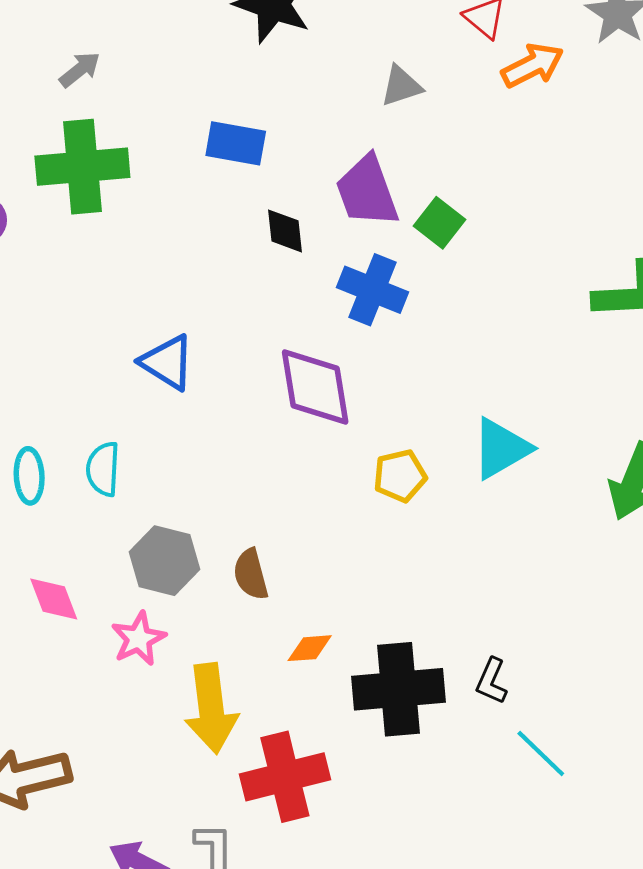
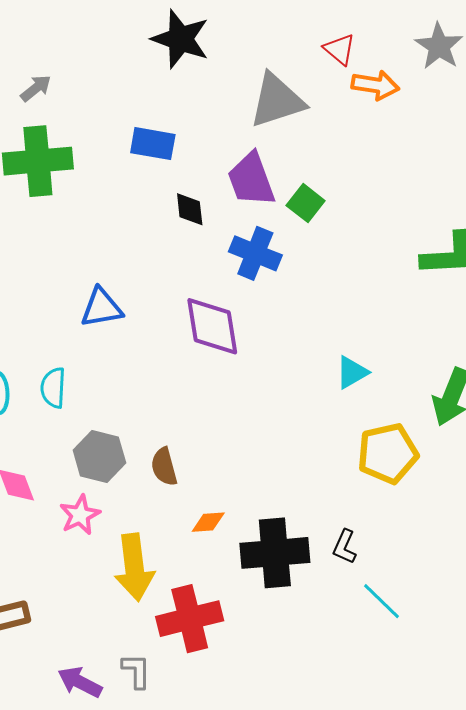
orange arrow: (533, 65) -> (375, 85), turned 36
gray triangle: (401, 86) -> (277, 101), size x1.8
blue triangle: (167, 362) -> (101, 308), turned -42
cyan triangle: (501, 448) -> (352, 372), size x0.7
yellow pentagon: (400, 476) -> (388, 453), moved, size x1.5

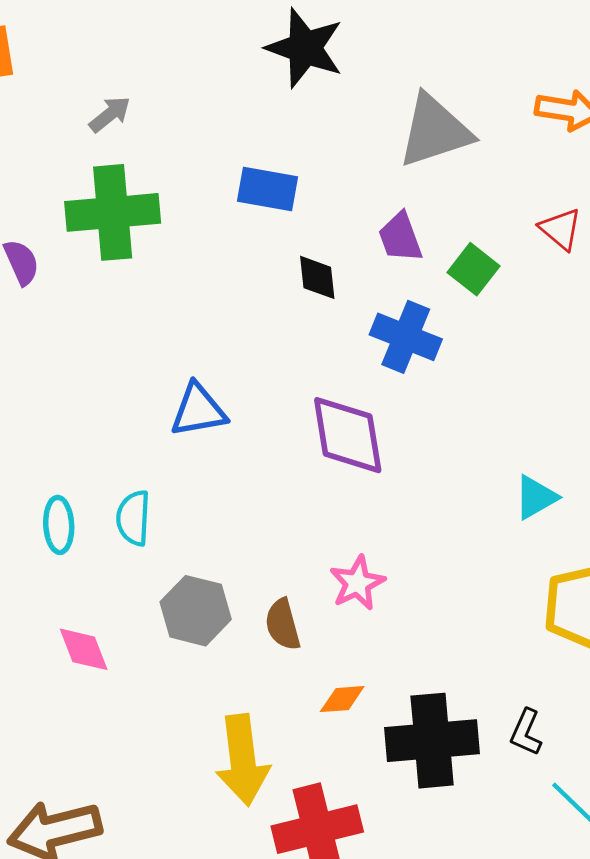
red triangle: (339, 49) -> (561, 229), moved
purple trapezoid: (251, 180) -> (400, 237), size x0.7
pink star: (80, 515) -> (357, 583), moved

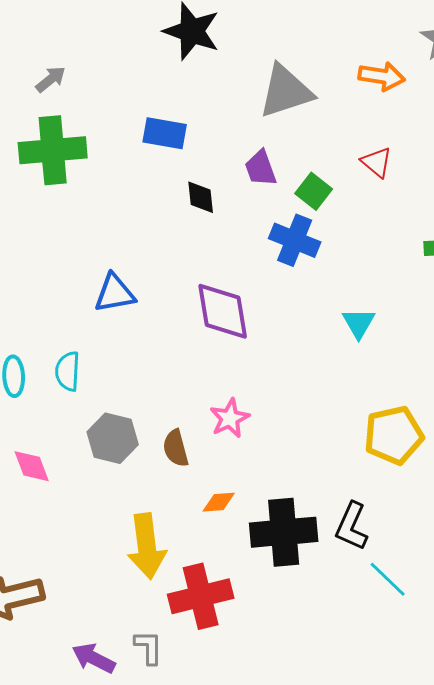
blue cross: (406, 337) -> (295, 240), moved
cyan triangle: (536, 497) -> (359, 323), moved, turned -30
black L-shape: (526, 732) -> (352, 526), size x1.4

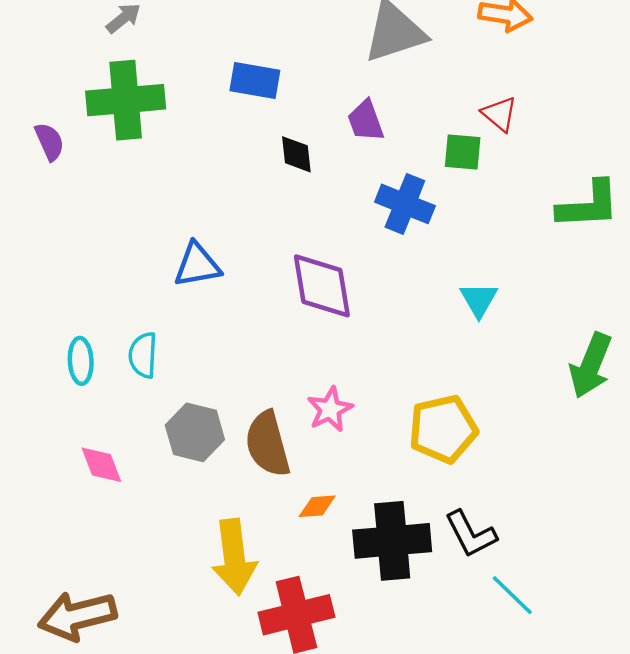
green square: (314, 191) -> (463, 152), moved, turned -33
yellow pentagon: (394, 435) -> (443, 429), moved
brown semicircle: (176, 448) -> (268, 444), size x1.5
black L-shape: (352, 526) -> (471, 534), turned -51

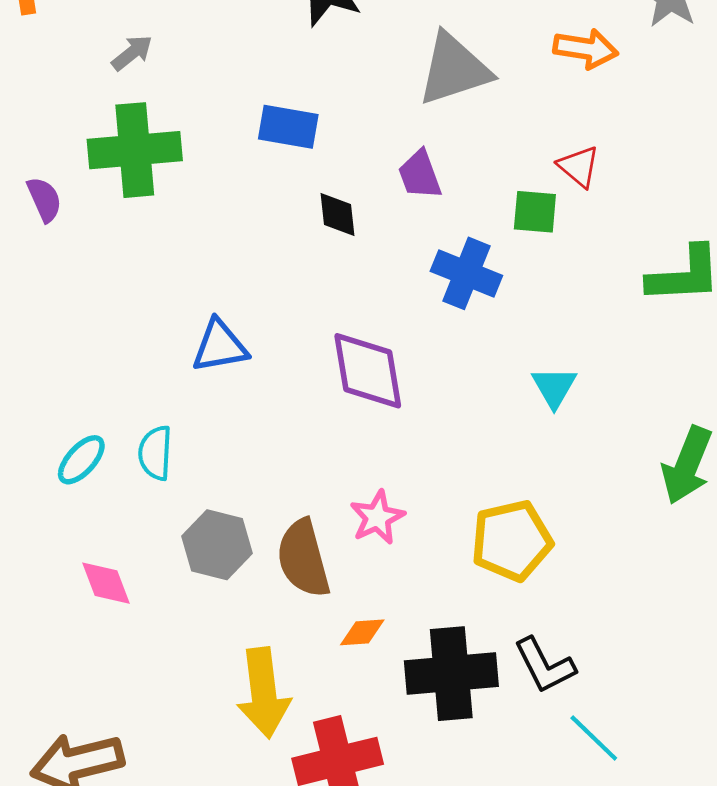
cyan ellipse: (81, 361) -> (81, 460), turned 45

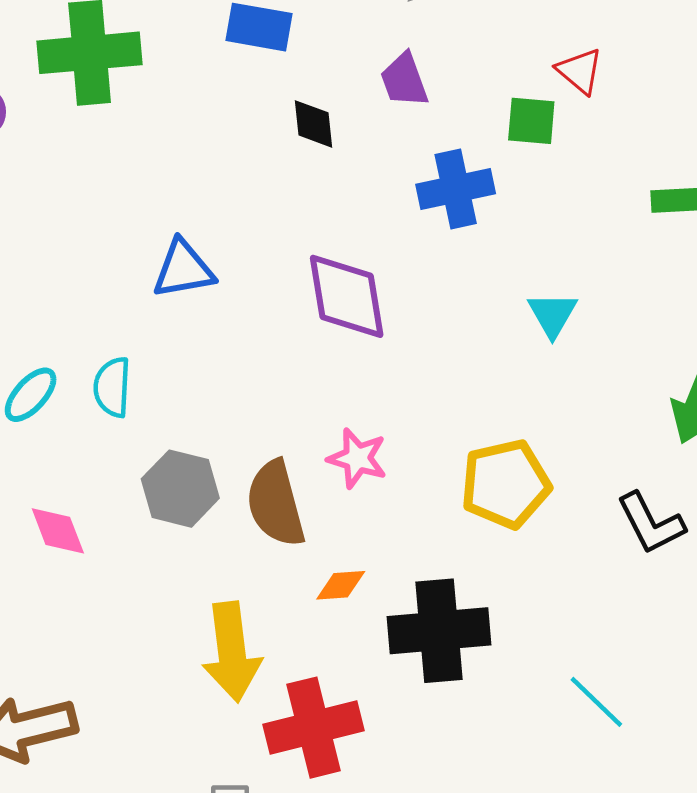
blue cross: (466, 273) -> (456, 189), turned -34
pink star: (377, 517) -> (357, 458), turned -30
black L-shape: (545, 665) -> (651, 523), moved

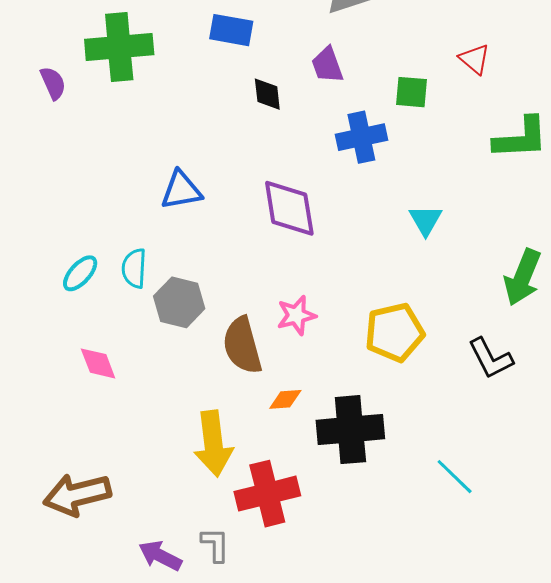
red triangle: (580, 71) -> (475, 59), moved
pink star: (357, 458) -> (296, 315), turned -30
gray hexagon: (180, 489) -> (179, 302), moved

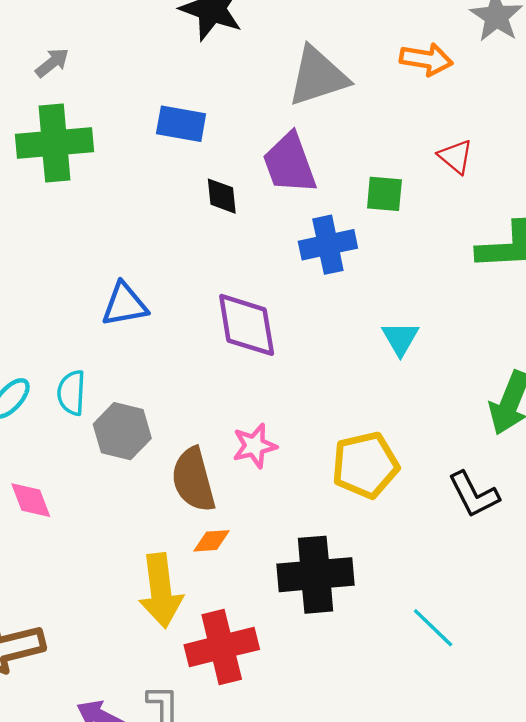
purple trapezoid: (327, 65) -> (290, 163), size x1.5
orange diamond: (285, 399) -> (212, 541), moved

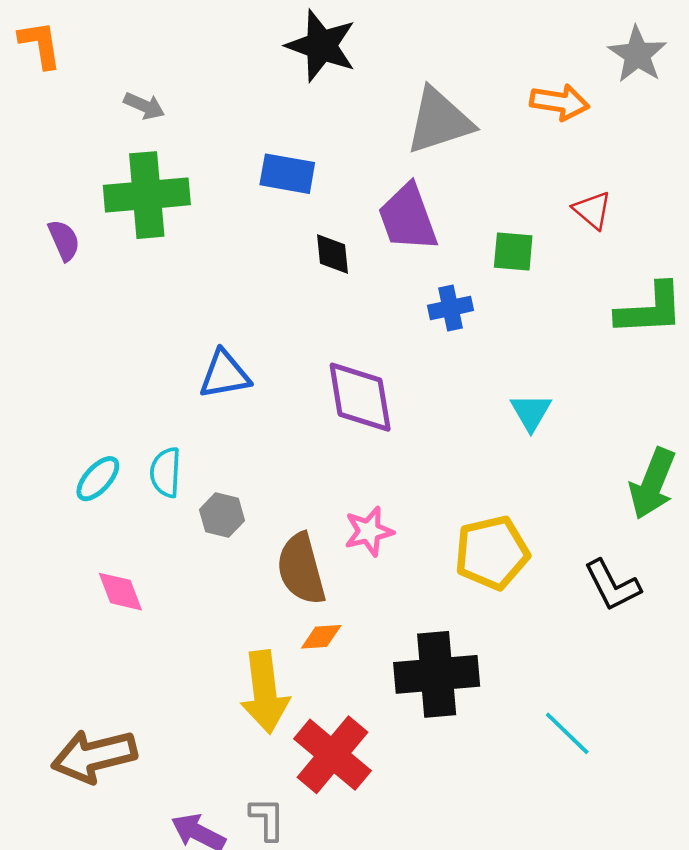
gray arrow: (52, 63) -> (144, 106), turned 63
blue cross: (328, 245) -> (450, 308), size x0.7
gray hexagon: (122, 431) -> (222, 515), size x0.7
red cross: (222, 647) -> (332, 755), turned -36

